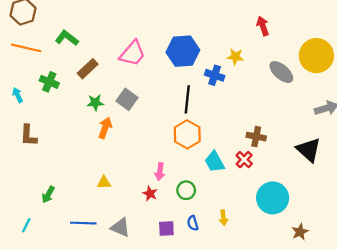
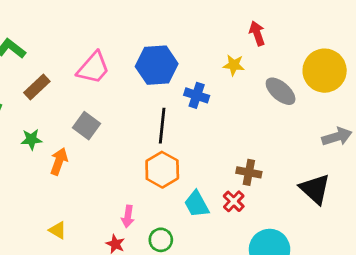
yellow star: (235, 57) -> (234, 65), moved
green star: (95, 103) -> (31, 139), moved
yellow triangle: (104, 183) -> (58, 230), turned 32

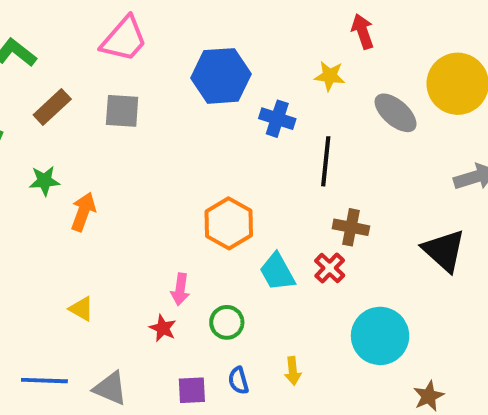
pink trapezoid: (93, 68) -> (124, 39), moved
gray square: (86, 126) -> (122, 111), moved, turned -32
black line: (162, 126) -> (326, 161), moved

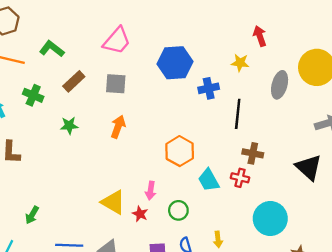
gray ellipse: (396, 113) -> (280, 85), turned 64
blue cross: (277, 119) -> (209, 88), turned -30
orange arrow: (83, 212) -> (118, 127), moved
red cross: (330, 268) -> (240, 178), turned -30
yellow triangle: (81, 309) -> (113, 202), moved, size x1.6

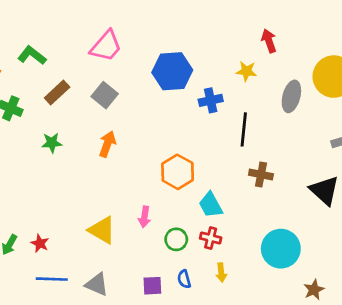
gray square: (116, 84) -> (105, 95), turned 35
red cross: (240, 178) -> (211, 238), moved
red star: (140, 214) -> (40, 243), moved

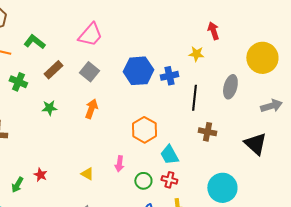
blue hexagon: (172, 71) -> (138, 71), moved
gray ellipse: (291, 96) -> (230, 87), moved
yellow triangle: (102, 230) -> (87, 174), size x0.6
red star: (40, 243) -> (40, 175), moved

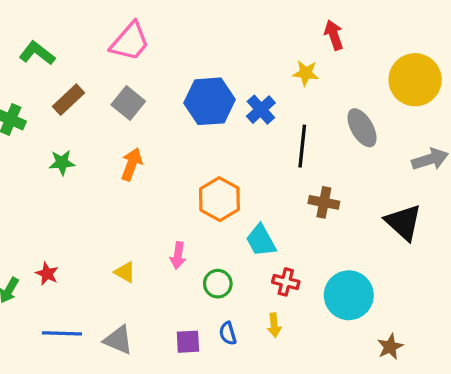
blue cross: (169, 76) -> (261, 110), turned -30
gray ellipse: (230, 87) -> (362, 128), turned -45
red cross: (169, 180) -> (286, 282), moved

